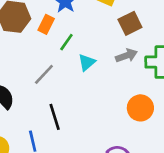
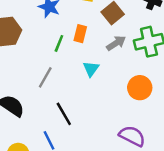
orange rectangle: (46, 24) -> (80, 34), moved
cyan triangle: (87, 62) -> (91, 69), moved

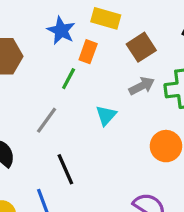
orange rectangle: (80, 34) -> (88, 52), moved

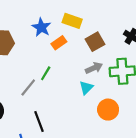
orange rectangle: (88, 52) -> (59, 43), turned 32
green line: (69, 79) -> (46, 73), moved
cyan triangle: (106, 115) -> (86, 88), moved

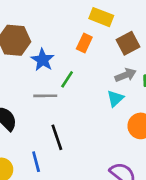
blue star: (41, 27) -> (43, 60), moved
orange rectangle: (59, 43) -> (84, 43), turned -32
gray line: (28, 88) -> (45, 96), turned 48

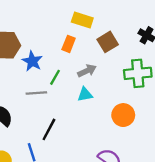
gray arrow: (126, 75) -> (87, 71), moved
cyan triangle: (115, 98) -> (85, 94), moved, turned 35
black line: (57, 137) -> (49, 129), turned 50

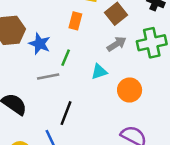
gray arrow: (87, 71) -> (117, 44), moved
orange circle: (123, 115) -> (130, 90), moved

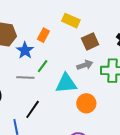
orange rectangle: (75, 21) -> (43, 35), moved
cyan triangle: (99, 72) -> (66, 83), size x1.6

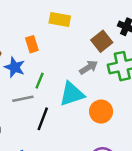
orange rectangle: (43, 35) -> (32, 44), turned -32
brown square: (90, 41) -> (102, 41), moved
black line: (33, 109) -> (43, 119), moved

